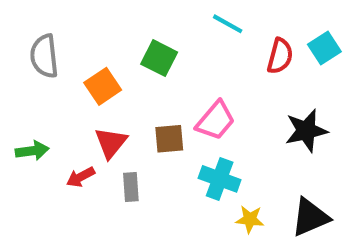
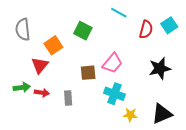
red triangle: (111, 143) -> (40, 65), moved
green arrow: (32, 151) -> (22, 87), moved
red arrow: (81, 177) -> (42, 93), turned -144

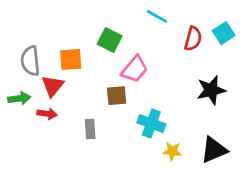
gray semicircle: (23, 29) -> (30, 61), moved
orange square: (53, 45) -> (71, 59), turned 30
pink trapezoid: (112, 63) -> (135, 69), moved
green arrow: (22, 87) -> (19, 98), moved
red arrow: (42, 93) -> (47, 114), moved

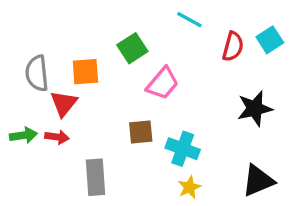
green square: (110, 40) -> (132, 48), turned 30
brown square: (117, 96) -> (141, 132), moved
green arrow: (19, 98) -> (23, 135), moved
gray rectangle: (90, 129) -> (96, 177), moved, size x1.5
yellow star: (172, 151) -> (189, 187), moved, turned -30

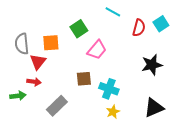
green arrow: (23, 135) -> (18, 96), moved
gray rectangle: (96, 177) -> (57, 106), turned 50

